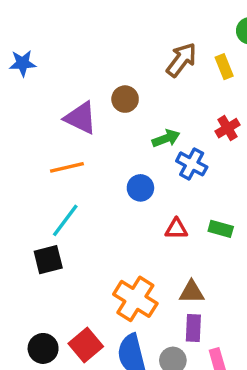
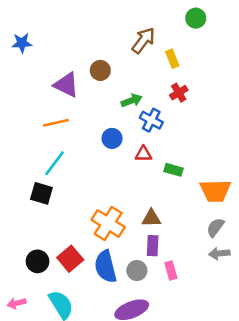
yellow rectangle: (224, 67) -> (172, 59), moved
red triangle: (176, 229) -> (143, 154), moved
black square: (48, 260) -> (41, 193), turned 30

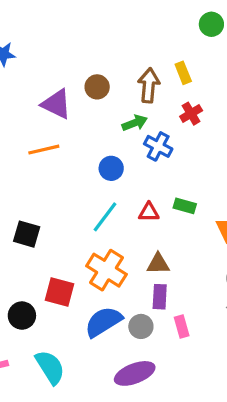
brown arrow: (143, 40) -> (149, 85), moved, turned -32
red triangle: (143, 154) -> (149, 212), moved
cyan line: (55, 163) -> (105, 217), moved
red square: (70, 259) -> (60, 292), moved, turned -35
blue semicircle: (106, 267) -> (103, 322), turned 72

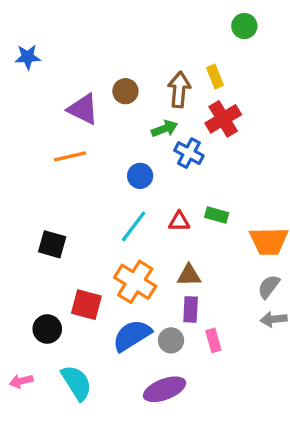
red cross: (191, 114) -> (223, 119), size x1.5

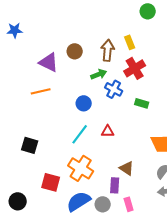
green rectangle: (217, 215) -> (142, 103), moved
brown triangle: (189, 275) -> (127, 168), moved, turned 35
black circle: (47, 329) -> (18, 201), moved

